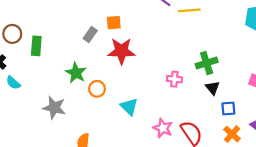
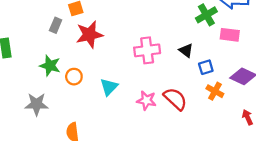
green cross: (207, 63) -> (206, 15), moved
pink cross: (174, 79) -> (147, 50), size x1.6
cyan triangle: (129, 107) -> (109, 87), turned 42

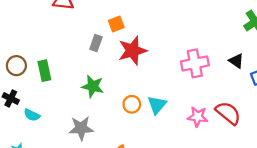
orange circle: (74, 77) -> (132, 104), moved

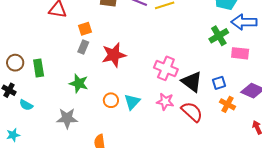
orange square: (116, 24) -> (85, 29), moved
black triangle: (236, 61) -> (192, 82), moved, size x1.6
pink cross: (195, 63) -> (166, 68), turned 30
pink star: (198, 117) -> (165, 102), moved

